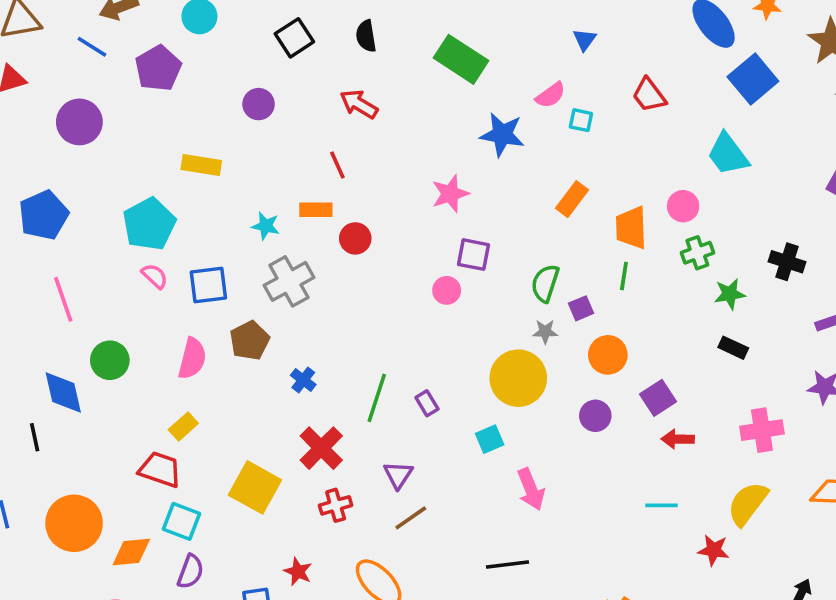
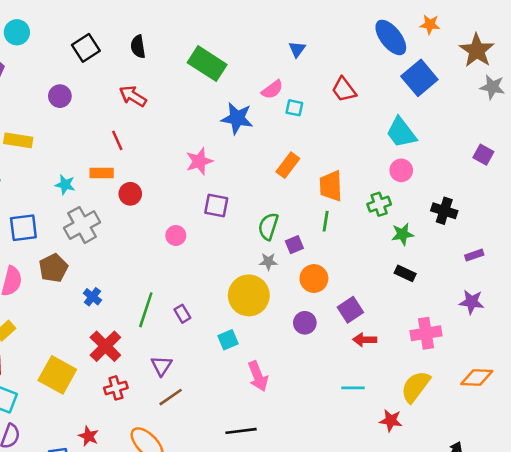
pink circle: (683, 206) -> (401, 170), moved
pink circle: (447, 290) -> (176, 235), moved

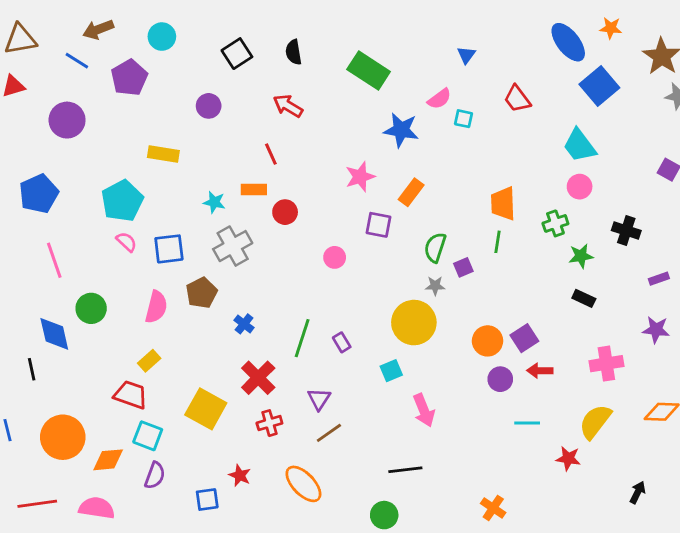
orange rectangle: (288, 165) -> (411, 192), moved
orange circle: (314, 278) -> (488, 341), moved
purple circle: (305, 323) -> (500, 379), moved

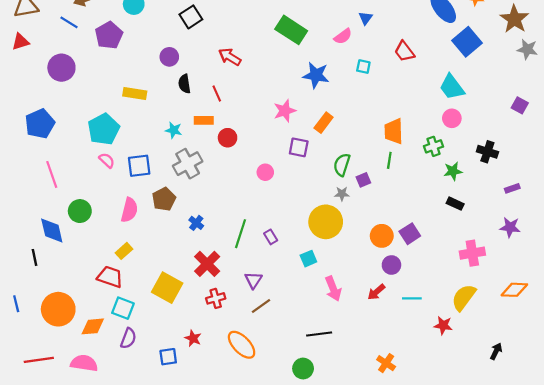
black semicircle: (294, 52) -> (184, 84), moved
pink semicircle: (439, 99) -> (343, 36), moved
red arrow: (540, 371) -> (376, 292), moved, turned -42

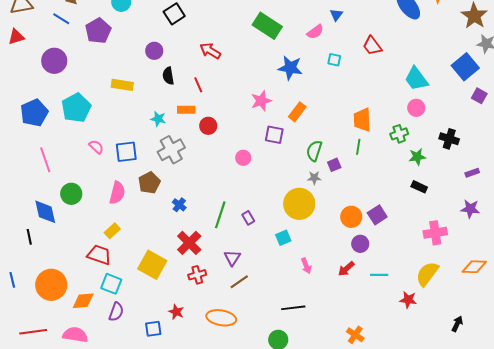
blue square: (467, 42) -> (465, 67), moved
cyan pentagon: (104, 129) -> (76, 108), moved
pink arrow: (333, 289) -> (306, 266), size x0.7
orange ellipse: (242, 345) -> (221, 318), turned -36

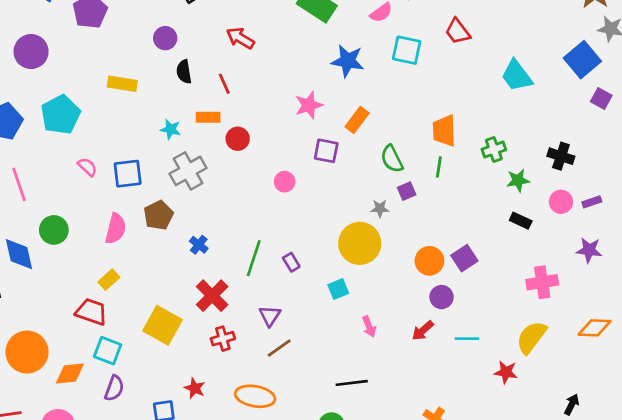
cyan square: (334, 60) -> (407, 50), size x1.6
pink circle: (416, 108) -> (561, 202), moved
green semicircle: (314, 151) -> (392, 159), moved, turned -45

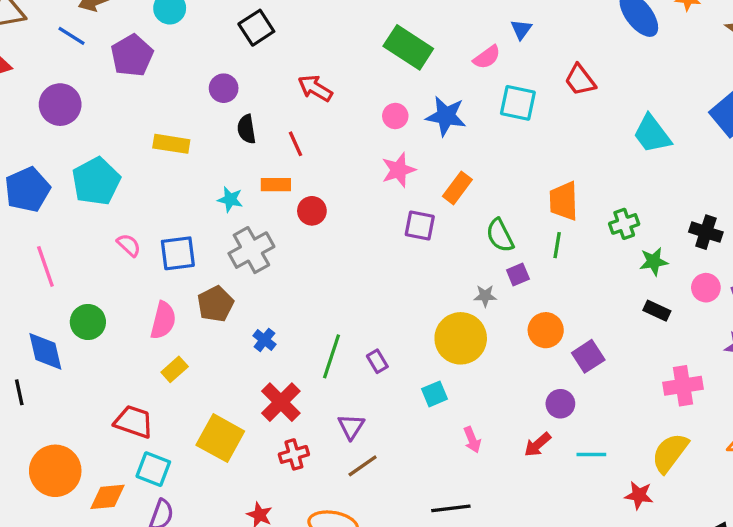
pink circle: (285, 182) -> (395, 116), moved
orange circle: (429, 261) -> (546, 330), moved
yellow rectangle: (109, 280) -> (175, 369), moved

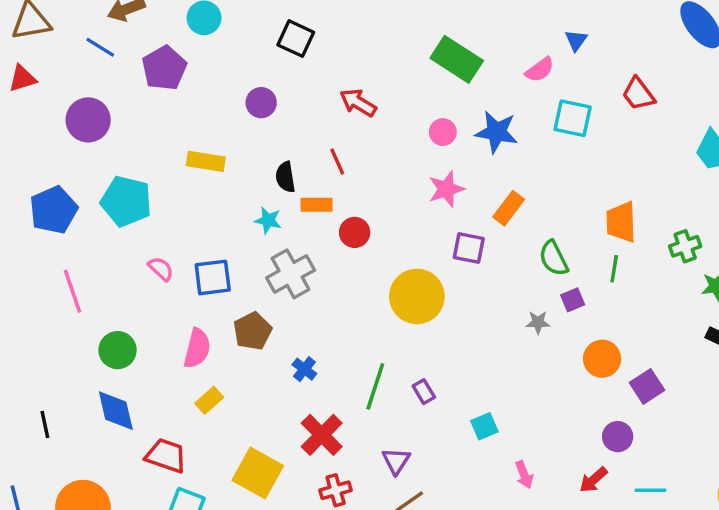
black square: (256, 28) -> (296, 39), turned -32
black semicircle: (246, 129) -> (285, 177), moved
cyan pentagon: (96, 181) -> (126, 201), turned -30
yellow circle: (461, 338) -> (417, 296), moved
blue diamond: (45, 351) -> (116, 411), moved

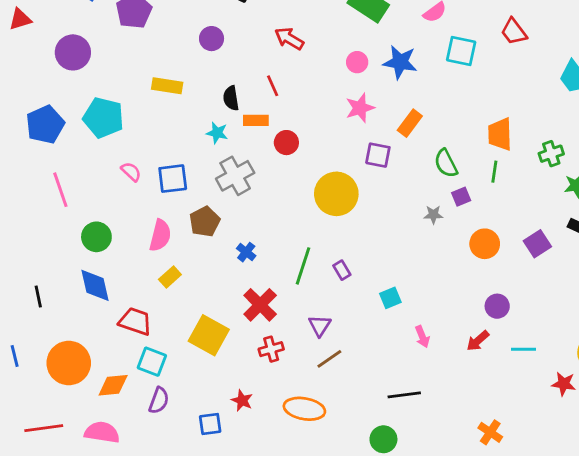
purple square: (647, 386) -> (537, 244), moved

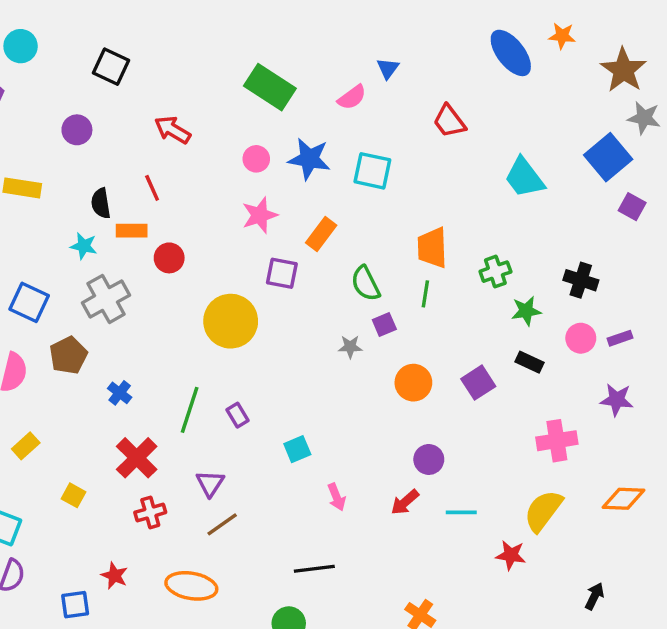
cyan square: (461, 51) -> (372, 171), moved
blue square: (173, 179) -> (29, 302), turned 32
yellow rectangle: (170, 277) -> (26, 446), moved
yellow square: (209, 335) -> (73, 495), size x0.5

